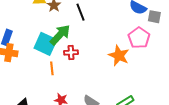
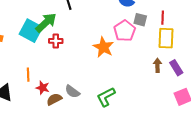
gray square: (154, 17) -> (140, 20), moved
orange line: (52, 68) -> (28, 75), moved

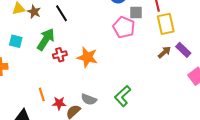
cyan square: (31, 31) -> (16, 41), moved, size x0.6
orange star: (103, 47) -> (87, 57), moved
brown arrow: (157, 65) -> (164, 52), turned 64

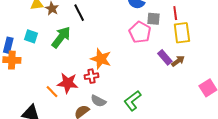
purple rectangle: (183, 50) -> (165, 57), moved
red cross: (60, 55) -> (91, 76), moved
orange line: (42, 94) -> (52, 92), turned -32
red star: (59, 103) -> (68, 83), moved, size x1.5

